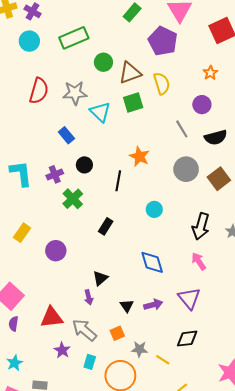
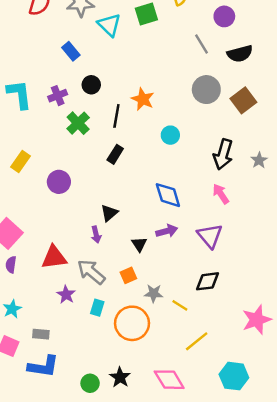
orange star: (139, 156) -> (143, 99), moved
black line: (118, 181) -> (116, 116), moved
purple arrow: (153, 305) -> (167, 231), moved

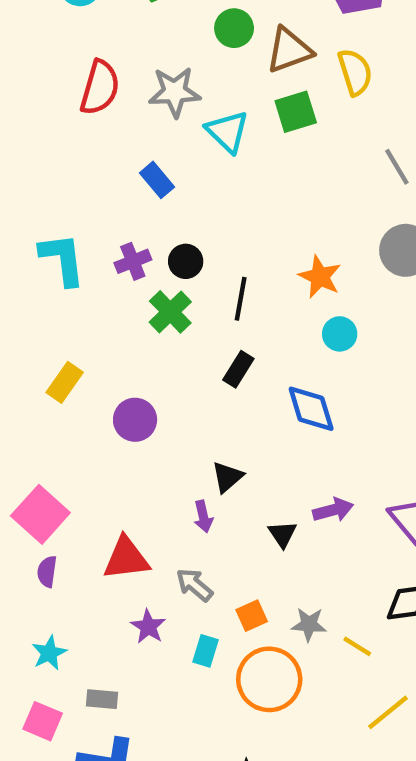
black circle: (91, 85) -> (186, 261), moved
orange star: (143, 99) -> (320, 277), moved
blue diamond: (168, 195) -> (311, 409), moved
gray arrow: (91, 272) -> (194, 585), size x0.7
orange square: (128, 275) -> (252, 616), moved

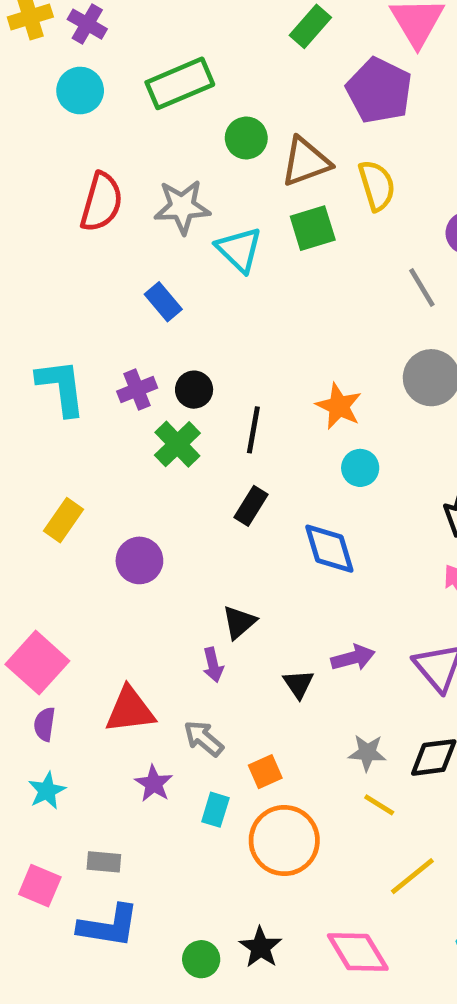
gray star: (309, 624) -> (367, 753), moved
cyan star: (49, 653) -> (47, 791), moved

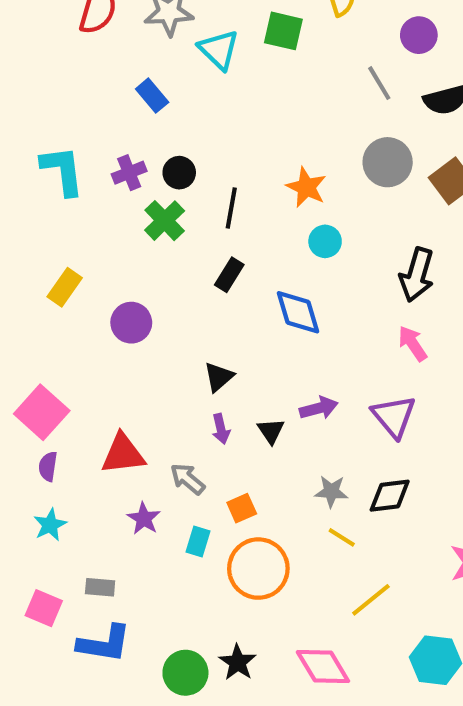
green square: (313, 228) -> (283, 31), turned 30
purple arrow: (213, 665) -> (221, 429), moved
green circle: (201, 959) -> (185, 673), size x1.4

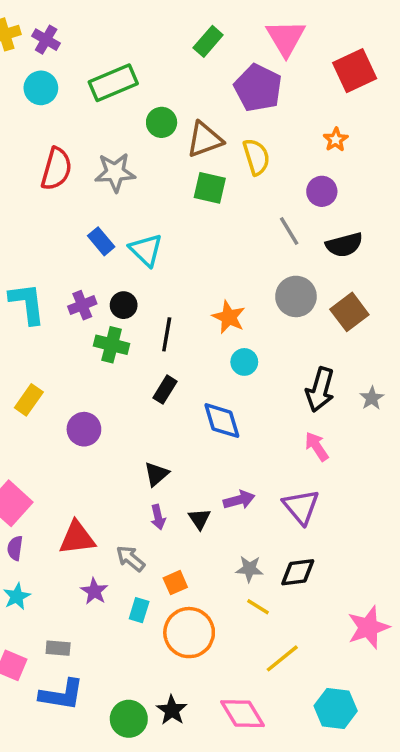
cyan triangle: (219, 50) -> (146, 250), moved
green cross: (165, 221) -> (112, 345), turned -32

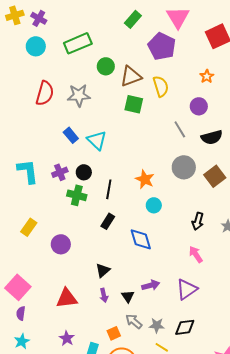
black arrow: (320, 390) -> (198, 221), size x0.7
purple triangle: (301, 507) -> (187, 289), turned 35
red triangle: (77, 538) -> (67, 298), moved
gray arrow: (131, 558) -> (134, 321), moved

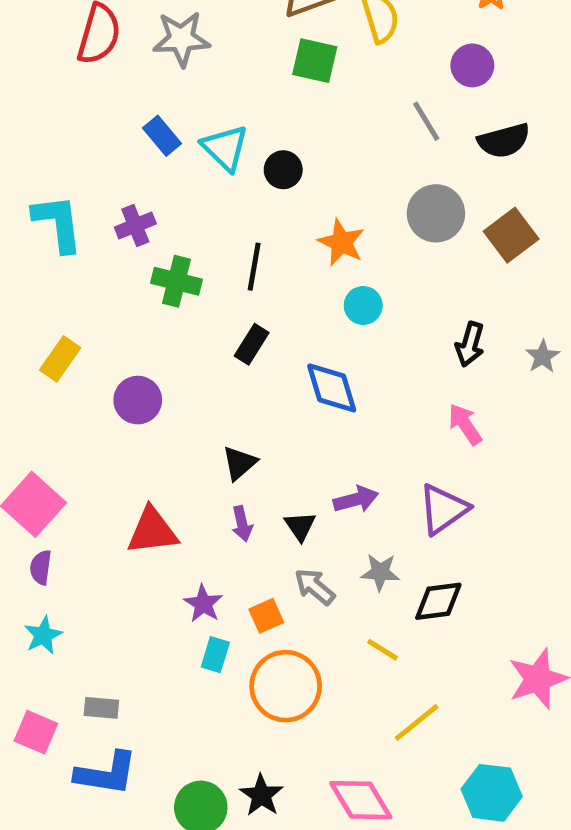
black circle: (84, 172) -> (283, 170), moved
gray star: (157, 325) -> (380, 572), moved
purple star: (67, 338) -> (203, 604), moved

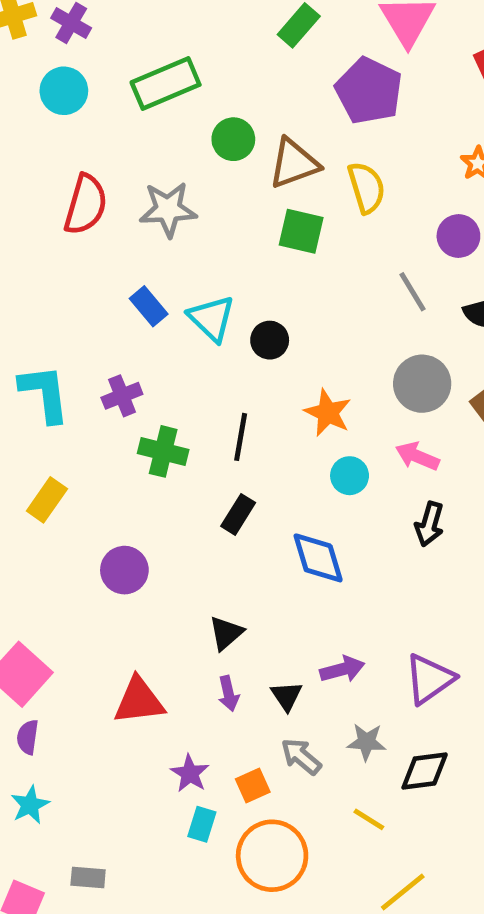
black arrow: (470, 344) -> (429, 524), moved
yellow rectangle: (60, 359) -> (47, 500), moved
pink arrow: (465, 424) -> (417, 456), moved, turned -33

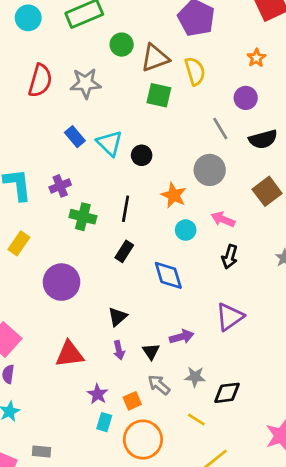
gray circle: (422, 384) -> (210, 170), moved
purple circle: (124, 570) -> (62, 282), size x1.4
purple triangle: (429, 679) -> (230, 317), moved

